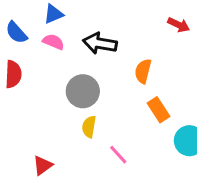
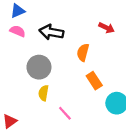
red arrow: (179, 25) -> (107, 28), moved

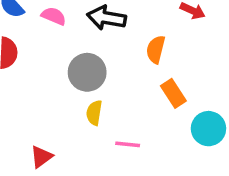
pink line: (65, 113) -> (128, 144), turned -42

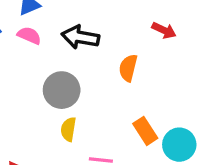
orange rectangle: (173, 93) -> (145, 131), moved

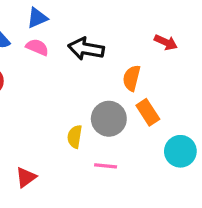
gray circle: (62, 90) -> (109, 119), moved
orange rectangle: (145, 131) -> (148, 112), moved

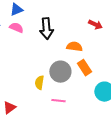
black arrow: (86, 49) -> (46, 29), turned -105
orange semicircle: (132, 78) -> (74, 47), turned 84

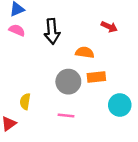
orange rectangle: (84, 68) -> (96, 77), turned -63
yellow semicircle: (39, 83) -> (25, 101), moved

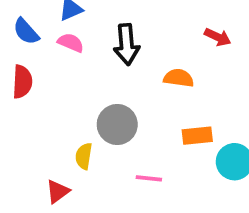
orange rectangle: (96, 77) -> (197, 136), moved
gray circle: (68, 82) -> (117, 124), moved

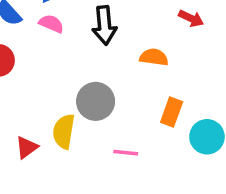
orange rectangle: (197, 136) -> (172, 112), turned -64
yellow semicircle: (84, 156) -> (64, 131), size x1.4
red triangle: (58, 191) -> (27, 147), moved

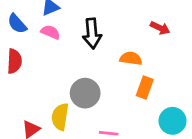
orange rectangle: (172, 112) -> (145, 88), moved

